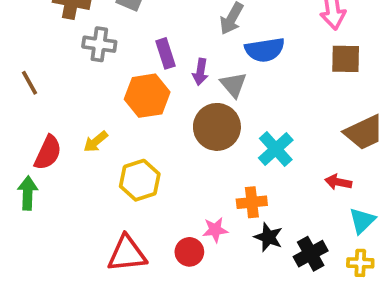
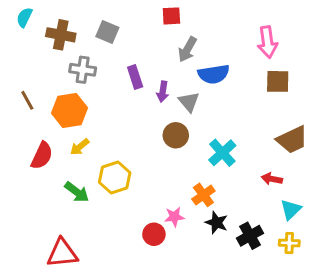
orange hexagon: (147, 96) -> (70, 111), moved
brown circle: (217, 127) -> (176, 135), size x0.7
green arrow: (28, 193) -> (77, 192), moved, turned 125
orange cross: (252, 202) -> (203, 195), turned -30
red triangle: (127, 254) -> (62, 253), moved

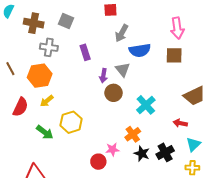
brown square: (278, 81) -> (174, 55), moved
purple arrow: (163, 92) -> (103, 76), moved
black cross: (250, 236) -> (165, 152), moved

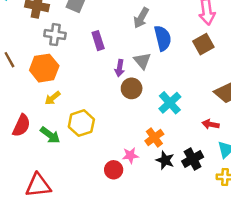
blue semicircle: (140, 50) -> (163, 38), turned -95
brown square: (174, 55) -> (203, 44), turned -30
red semicircle: (20, 107) -> (21, 126), moved

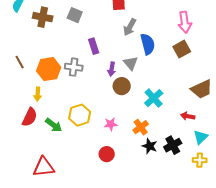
gray cross: (55, 35) -> (74, 67), moved
yellow arrow: (53, 98) -> (38, 94), moved, turned -48
pink star: (130, 155) -> (111, 124), moved

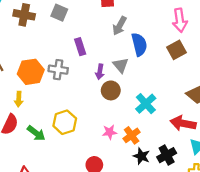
red arrow: (188, 116) -> (183, 123), size x1.6
pink star: (111, 124) -> (110, 132), moved

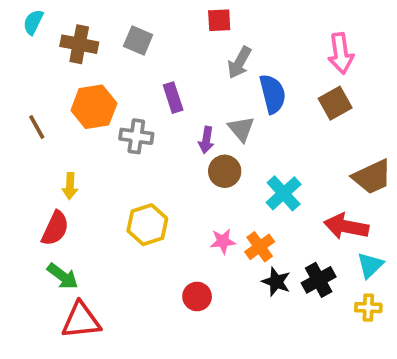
orange hexagon: (31, 72) -> (94, 107), moved
green arrow: (36, 133) -> (63, 276), moved

